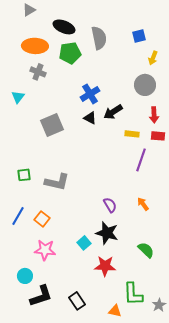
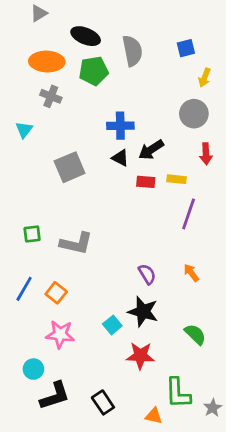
blue cross: (90, 94) -> (120, 126), turned 30
red rectangle: (158, 136) -> (146, 182), moved

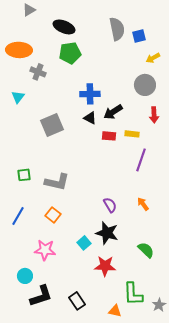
gray semicircle: (132, 51) -> (117, 29), moved
orange ellipse: (47, 62) -> (19, 50), moved
yellow arrow: (205, 78) -> (153, 58), turned 40
orange square: (56, 293) -> (53, 215), moved

